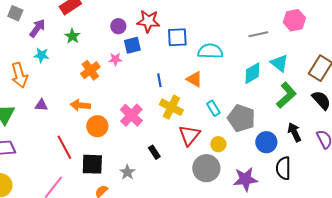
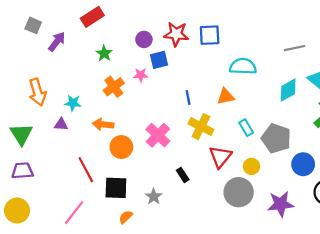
green star: (72, 36) -> (104, 53), moved
blue square: (177, 37) -> (210, 35), moved
cyan star: (41, 55) -> (73, 103), moved
orange triangle: (194, 79) -> (226, 96), turned -42

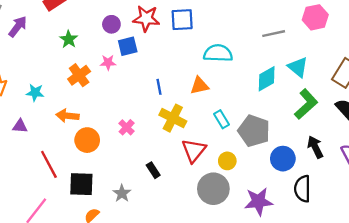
purple triangle: (61, 124) -> (20, 126), moved
pink cross: (158, 135) -> (127, 127), size x0.6

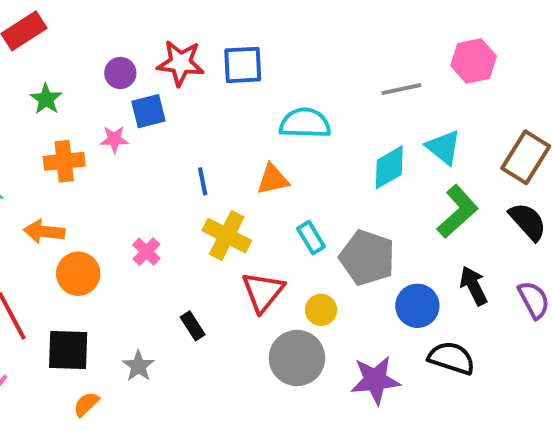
orange cross: (79, 75) -> (64, 161), turned 30
black semicircle: (303, 189) -> (451, 358), turned 108

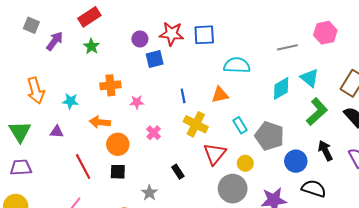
green star: (46, 99) -> (91, 46), moved
pink star: (114, 139) -> (137, 102), moved
black square: (68, 350) -> (118, 172), moved, size x0.7

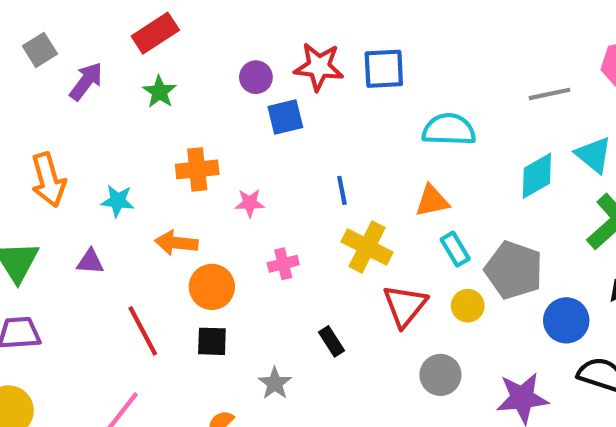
gray square: (31, 25) -> (40, 50), turned 35
orange triangle: (220, 95) -> (432, 201), moved
pink cross: (154, 133) -> (283, 264), turned 32
yellow circle: (245, 163) -> (468, 306), moved
gray circle: (233, 189) -> (440, 375), size x0.7

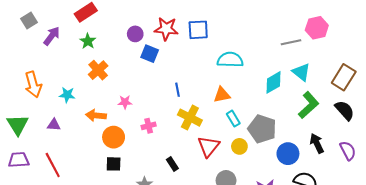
gray line: (549, 94) -> (291, 42), moved
blue square: (285, 117) -> (150, 54), turned 36
orange cross: (197, 169) -> (98, 70), moved, turned -36
pink star: (250, 203) -> (125, 102), moved
red line: (143, 331) -> (53, 165), moved

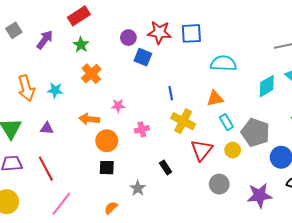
gray square: (29, 21) -> (14, 30), moved
cyan star: (67, 95) -> (55, 90), moved

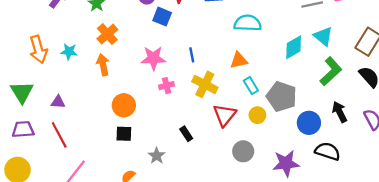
pink star: (118, 106) -> (153, 58), moved, size x1.6
orange arrow: (89, 119) -> (103, 65), moved, turned 72
purple triangle: (47, 128) -> (58, 102), moved
pink cross: (142, 129) -> (167, 86), moved

